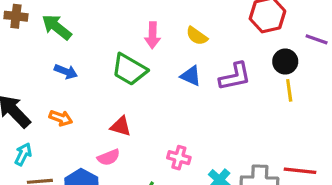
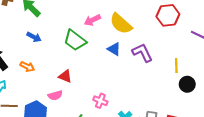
pink arrow: (153, 35) -> (92, 20), turned 56
yellow semicircle: (197, 36) -> (121, 24), size x1.6
black circle: (285, 62) -> (187, 84), moved
purple L-shape: (235, 76) -> (142, 53), turned -110

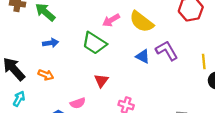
blue arrow: (34, 37) -> (51, 43), turned -32
blue triangle: (114, 49) -> (143, 56), moved
red triangle: (65, 76) -> (101, 81), moved, turned 48

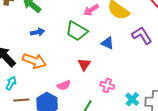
blue triangle: (143, 56) -> (108, 43), moved
orange arrow: (46, 75) -> (34, 61), size x1.6

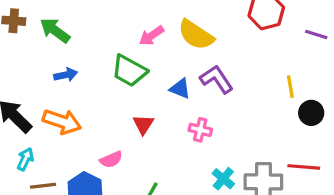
purple L-shape: (142, 35) -> (217, 79), moved
pink cross: (107, 85) -> (200, 130), moved

